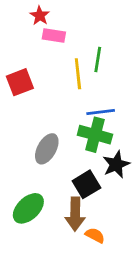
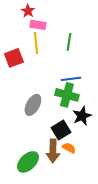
yellow line: (78, 74) -> (36, 43), moved
green ellipse: (28, 208) -> (28, 162), moved
orange semicircle: (95, 235) -> (69, 148), moved

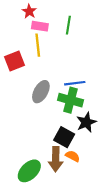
green line: (69, 42) -> (68, 25), moved
gray ellipse: (33, 105) -> (41, 92), moved
black square: (61, 130) -> (64, 137), turned -30

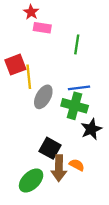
green line: (68, 25) -> (77, 44), moved
yellow line: (38, 45) -> (29, 77), moved
black square: (64, 137) -> (50, 148), moved

